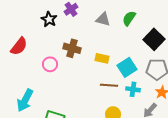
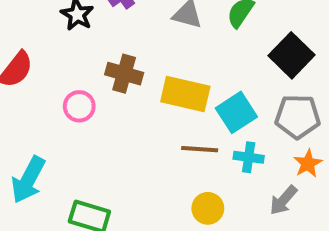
yellow rectangle: (102, 58) -> (185, 94), size x1.6

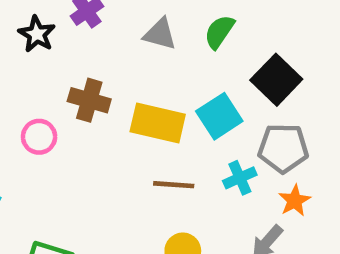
cyan square: (236, 112) -> (219, 116), moved
cyan cross: (249, 157) -> (240, 178), moved, turned -32

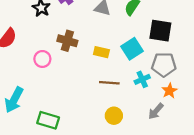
black square: (276, 80) -> (160, 31), turned -35
yellow rectangle: (158, 123) -> (101, 52), size x0.6

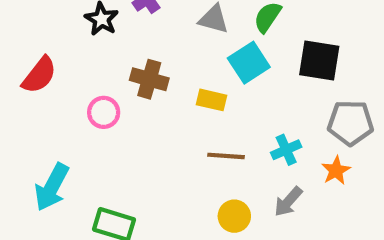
cyan square: (132, 49) -> (249, 63), moved
gray pentagon: (164, 65) -> (350, 123), moved
gray arrow: (156, 111) -> (288, 202), moved

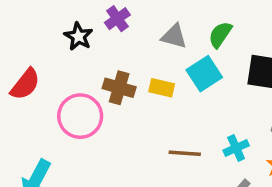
yellow rectangle: (211, 100) -> (162, 88), moved
pink circle: (104, 112) -> (80, 116), size x1.6

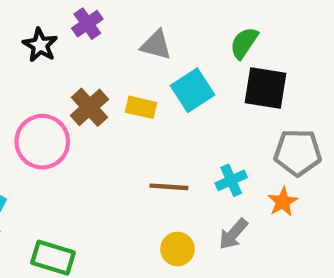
green semicircle: (220, 35) -> (244, 43), moved
brown cross: (119, 88) -> (89, 107), turned 32

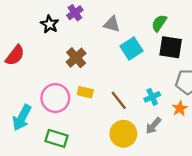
yellow rectangle: (141, 107) -> (85, 92), moved
pink circle: (42, 142) -> (55, 98), moved
brown line: (169, 187) -> (119, 100), turned 48
yellow circle: (177, 249) -> (123, 134), size x1.5

